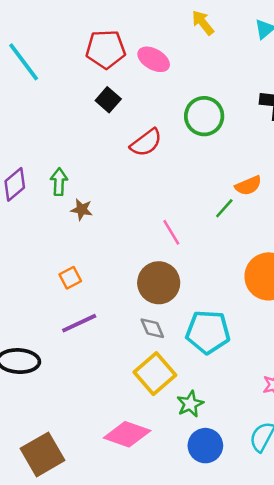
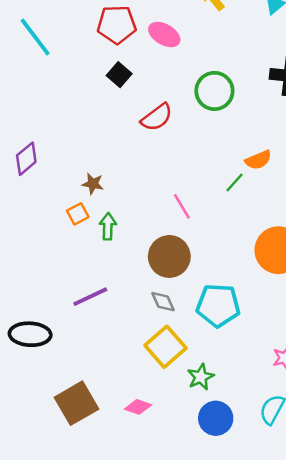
green arrow: (59, 182) -> (108, 226), moved
orange square: (70, 278) -> (78, 214), moved
pink diamond: (127, 434) -> (138, 407), size x0.6
brown square: (43, 454) -> (76, 403), moved

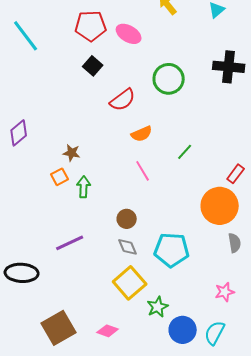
orange semicircle: (258, 160) -> (142, 134), moved
brown circle: (169, 256) -> (127, 219), moved, size x0.6
blue circle: (216, 418) -> (183, 330), moved

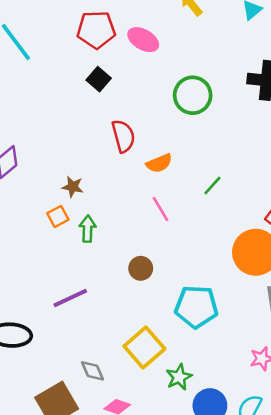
red semicircle: (123, 100) -> (123, 136), moved, turned -68
gray diamond: (128, 247) -> (92, 371), moved

